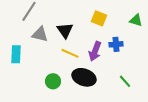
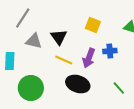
green circle: (53, 81) -> (31, 88), moved, size x1.6

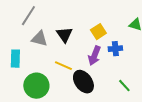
yellow square: (93, 25) -> (98, 32), moved, turned 35
yellow line: (64, 60) -> (63, 66), moved
black ellipse: (78, 84) -> (83, 82), turned 35

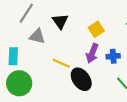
black triangle: (64, 35) -> (60, 21), moved
blue cross: (115, 49) -> (113, 56), moved
green circle: (36, 86) -> (19, 83), moved

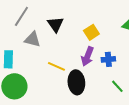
black ellipse: (81, 79) -> (76, 82), turned 30

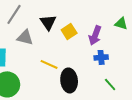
yellow square: (91, 32) -> (69, 31), moved
purple arrow: (87, 56) -> (95, 35), moved

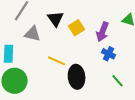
blue cross: (101, 57) -> (109, 54), turned 32

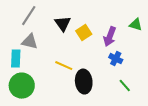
gray triangle: (33, 34) -> (30, 42), moved

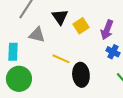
gray triangle: (30, 42) -> (37, 35), moved

